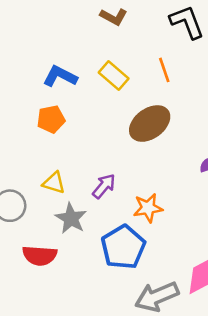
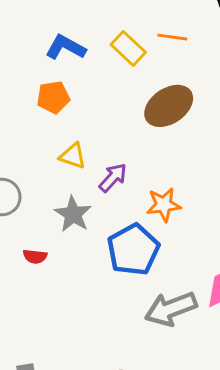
orange line: (164, 70) -> (172, 37), moved, turned -65
yellow triangle: (54, 183) -> (73, 156), moved
red semicircle: (40, 256) -> (35, 256), size x0.6

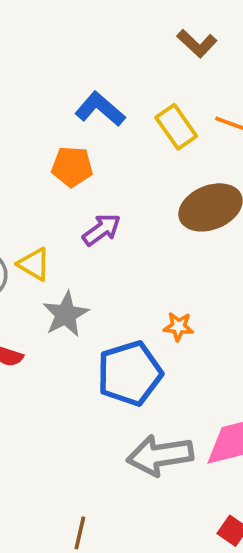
yellow triangle: (73, 156) -> (34, 264), moved
purple arrow: (113, 178) -> (102, 230), moved
orange star: (164, 205) -> (178, 327), size x0.7

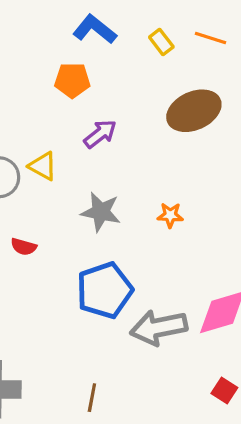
yellow rectangle: (176, 127) -> (161, 42), size x0.7
gray star: (66, 314) -> (101, 212), moved, turned -30
blue pentagon: (130, 373) -> (105, 290), moved

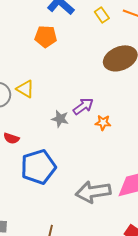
purple arrow: (100, 134) -> (83, 106), moved
gray star: (101, 212) -> (60, 119), size x0.7
blue pentagon: (105, 290) -> (38, 167), moved

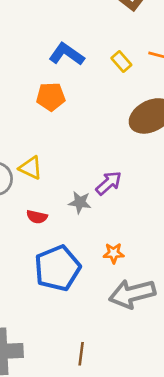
orange star: (103, 123) -> (114, 253), moved
red semicircle: (11, 138) -> (37, 217), moved

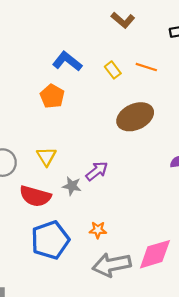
orange pentagon: (51, 97) -> (52, 96), turned 30
yellow triangle: (31, 168) -> (46, 156), moved, turned 30
red semicircle: (37, 217) -> (35, 196), size x1.8

